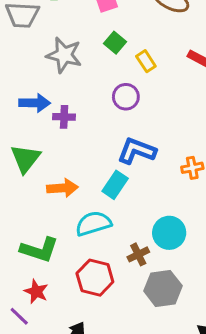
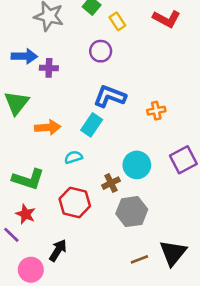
cyan semicircle: (93, 223) -> (73, 157), size x0.6

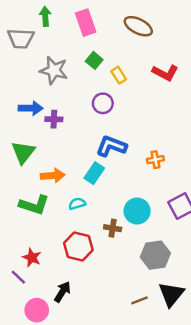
green L-shape: (28, 179) -> (34, 205), moved
brown cross: (111, 183) -> (113, 228), turned 35
gray hexagon: (132, 212) -> (155, 255), moved

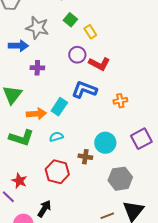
red L-shape: (165, 73) -> (99, 64), moved
blue arrow: (31, 108) -> (18, 46), moved
cyan rectangle: (94, 173) -> (59, 107), moved

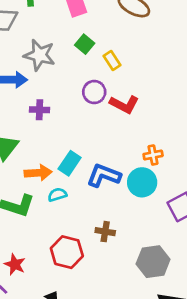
blue L-shape: (84, 90) -> (104, 175), moved
cyan semicircle: (56, 137) -> (57, 195), moved
cyan circle: (105, 143) -> (142, 182), moved

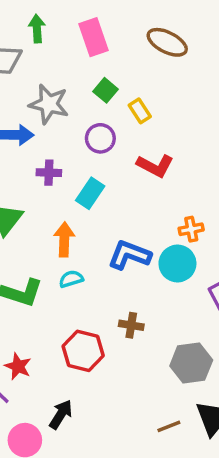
purple circle: (94, 92) -> (100, 138), moved
cyan rectangle: (70, 163) -> (90, 193), moved
orange arrow: (38, 173) -> (64, 239), moved, turned -84

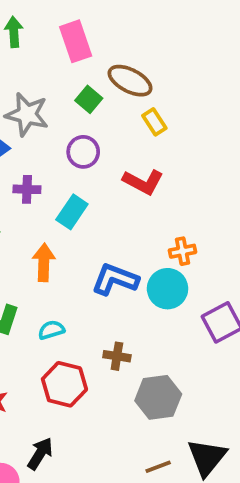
brown ellipse: (167, 42) -> (130, 81), moved
yellow rectangle: (140, 111) -> (154, 122), moved
cyan semicircle: (71, 279) -> (51, 330), moved
gray hexagon: (191, 363) -> (158, 397), moved

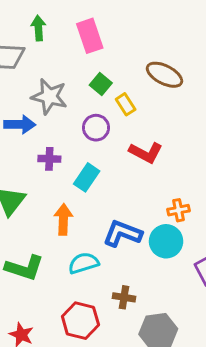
brown ellipse: (130, 81) -> (164, 75), moved
yellow rectangle: (154, 122) -> (126, 104), moved
cyan semicircle: (51, 330) -> (84, 263), moved, size x1.4

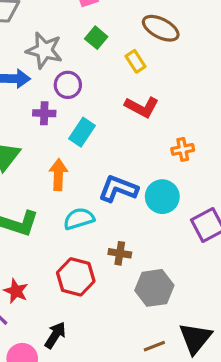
yellow rectangle: (126, 104) -> (136, 61), moved
purple circle: (96, 128) -> (68, 85), moved
orange cross: (178, 210) -> (183, 149), moved

